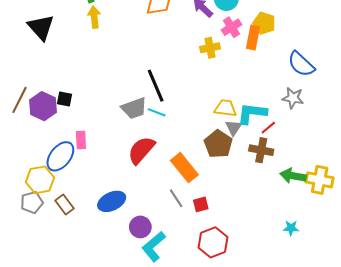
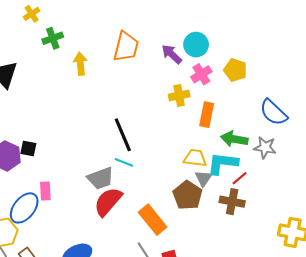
yellow arrow: (94, 17) -> (80, 64), moved
orange rectangle: (253, 37) -> (207, 115), moved
gray trapezoid: (134, 108) -> (101, 178), moved
green arrow: (293, 176) -> (234, 139), moved

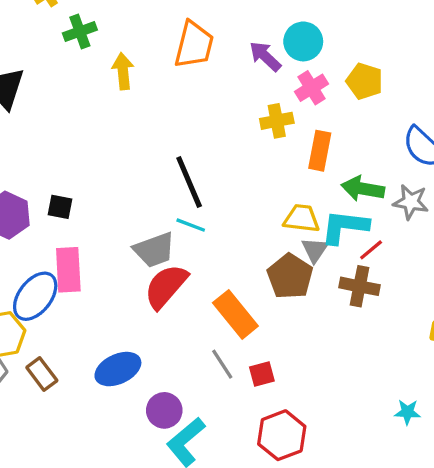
black square: (28, 149) -> (60, 207), moved
pink rectangle: (45, 191) -> (68, 270), size x1.5

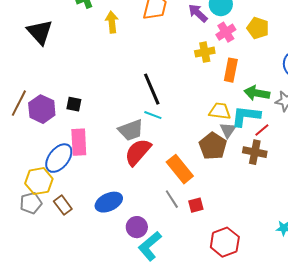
red hexagon: (282, 435) -> (225, 242), moved

